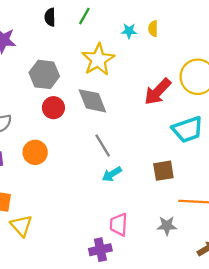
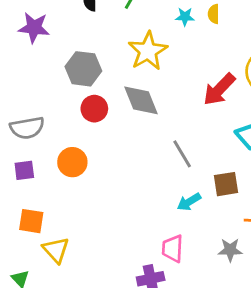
gray line: (103, 145) -> (182, 154), moved
cyan arrow: (112, 174) -> (189, 202), moved

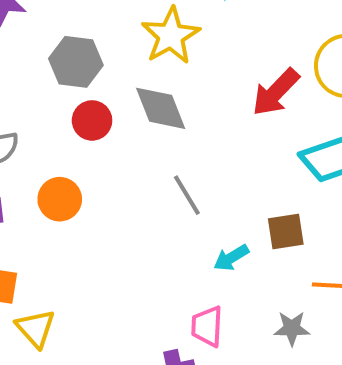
gray line: (182, 154) -> (187, 195), moved

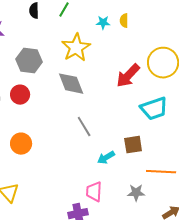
red circle: (92, 120) -> (20, 95), moved
orange circle: (60, 199) -> (21, 144), moved

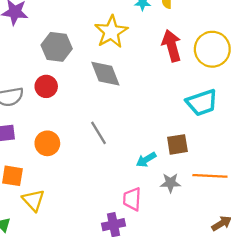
red arrow: (128, 76) -> (172, 46), moved, turned 120
gray line: (84, 127) -> (98, 133), moved
gray star: (136, 193) -> (170, 183), moved

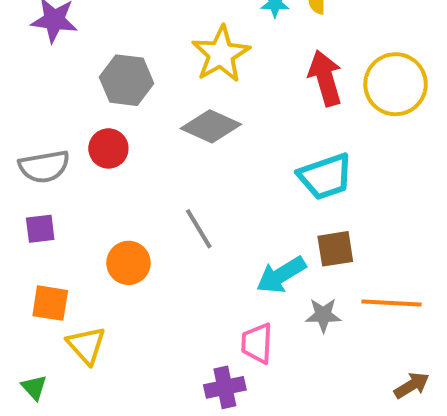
gray diamond: (105, 74) -> (211, 126), turned -44
cyan trapezoid: (202, 103) -> (325, 177), moved
orange circle: (47, 143) -> (128, 263), moved
cyan arrow: (146, 160) -> (281, 275), size x1.4

